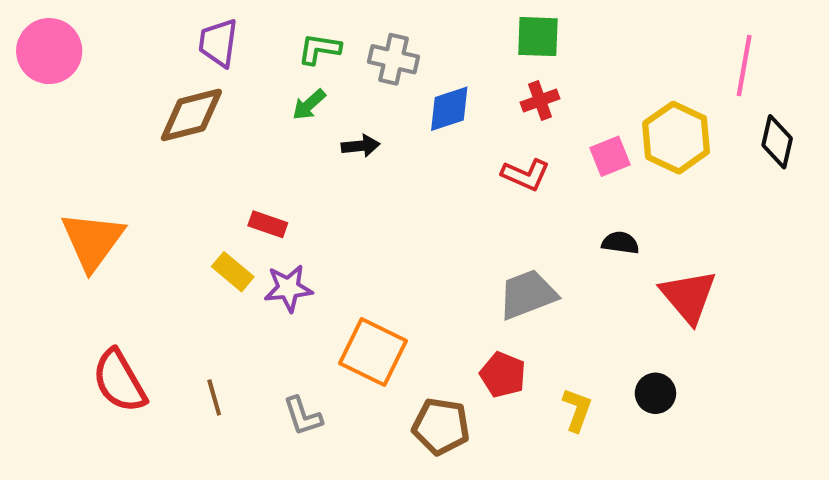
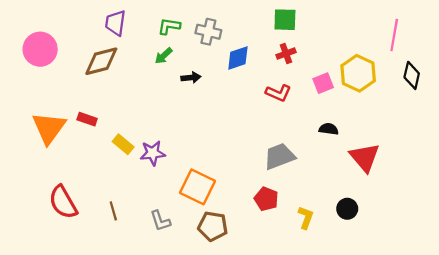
pink circle: (49, 51) -> (40, 49), moved
red rectangle: (268, 224) -> (87, 119), moved
brown pentagon: (441, 426) -> (213, 226), moved

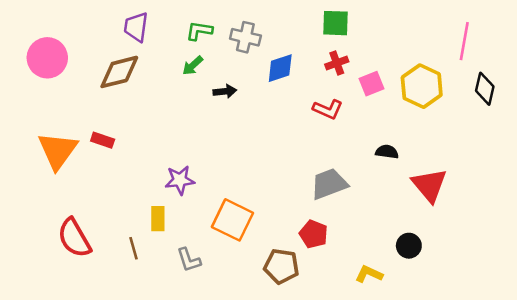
pink square: (323, 83) -> (372, 84), moved
yellow rectangle: (123, 144) -> (158, 219), moved, turned 50
yellow L-shape: (306, 218) -> (369, 274), moved, turned -85
brown pentagon: (213, 226) -> (281, 266), moved

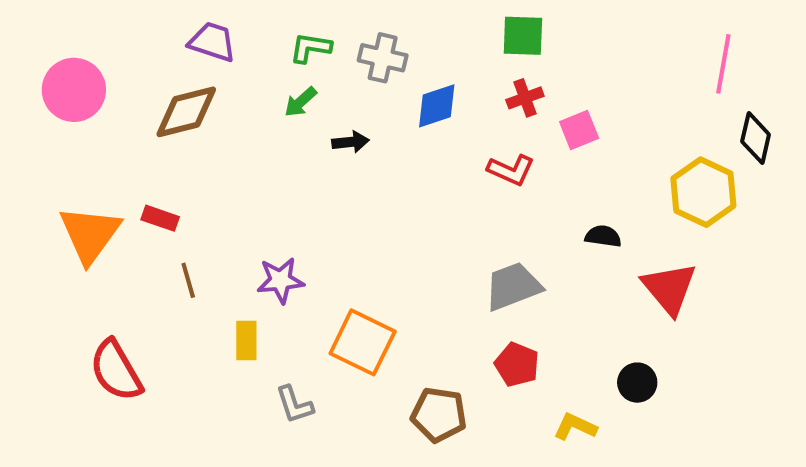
purple trapezoid: (136, 27) -> (212, 42), turned 100
yellow hexagon: (422, 86) -> (703, 192), moved
red pentagon: (314, 234) -> (517, 365), moved
brown line: (133, 248) -> (188, 280), moved

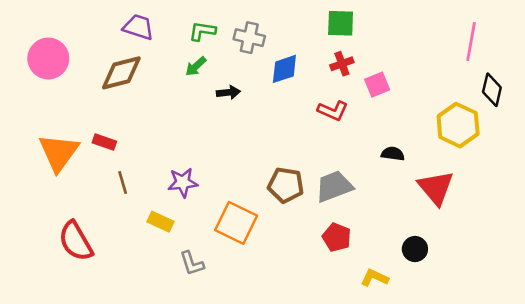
yellow rectangle: (246, 340) -> (161, 222), turned -65
brown pentagon: (439, 415) -> (286, 185), moved

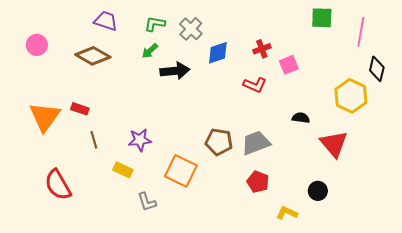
green square: (341, 23) -> (322, 18), moved
gray cross: (249, 38) -> (191, 29), turned 30
pink circle: (48, 59) -> (37, 45), size x0.7
brown diamond: (121, 73) -> (93, 56), turned 44
black arrow: (228, 92) -> (175, 71), size x1.6

